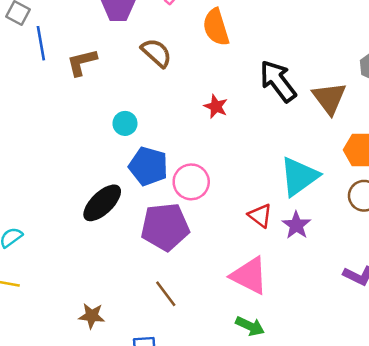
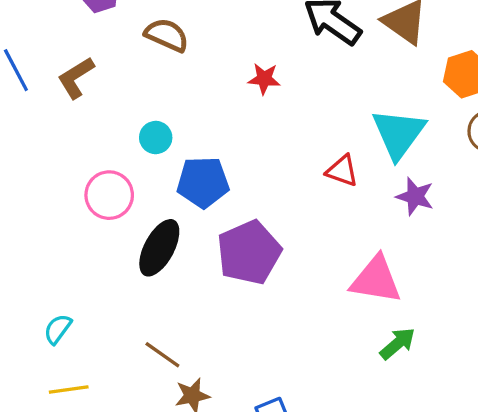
pink circle: (191, 182) -> (109, 195), moved
red triangle: (260, 216) -> (342, 171), moved
brown line: (166, 294) -> (162, 355), moved
green arrow: (250, 326) -> (398, 344), turned -48

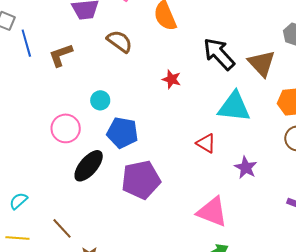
cyan triangle: (399, 134) -> (234, 107), moved, turned 48
brown line: (162, 355) -> (62, 228), moved

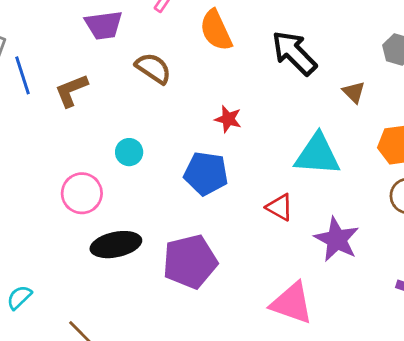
black arrow: (219, 54) -> (294, 53), moved
brown triangle: (262, 63) -> (354, 92), size x0.6
blue pentagon: (122, 133) -> (206, 173), moved
black ellipse: (89, 166) -> (116, 245), turned 40
purple star: (246, 168) -> (337, 239), size x1.4

